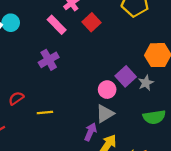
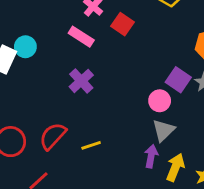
red semicircle: (16, 98) -> (53, 136), size x1.5

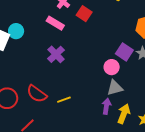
gray triangle: (163, 130) -> (115, 88), turned 30
red semicircle: (53, 136) -> (37, 94), turned -95

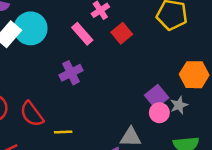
cyan circle: (16, 31) -> (31, 28), size x1.6
pink circle: (112, 67) -> (159, 113), moved

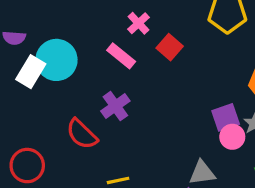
purple square: (157, 97) -> (226, 117), turned 30
red semicircle: (32, 114) -> (82, 134), moved

